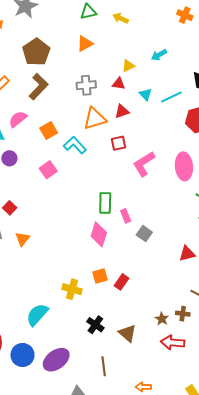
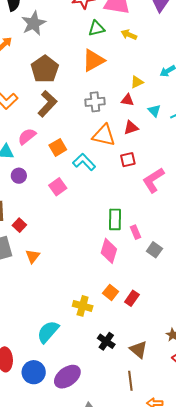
orange triangle: (85, 44) -> (93, 60), size x1.4
orange triangle: (95, 119) -> (104, 135), turned 30
orange square: (100, 276) -> (111, 292), turned -35
brown line: (104, 366) -> (130, 381), moved

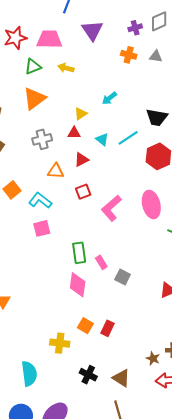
orange triangle: (104, 135) -> (56, 171), size x0.7
pink square: (58, 187) -> (42, 228), moved, turned 30
cyan semicircle: (48, 332) -> (29, 374), turned 140

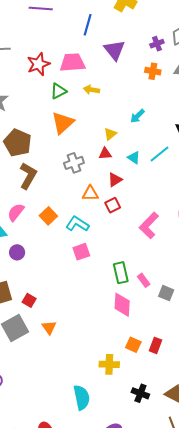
red square: (83, 192) -> (113, 205), moved

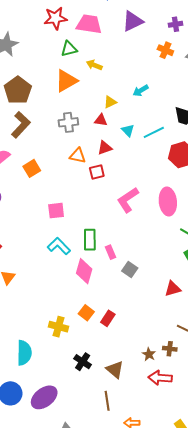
purple triangle: (114, 50) -> (133, 21), turned 30
yellow arrow: (91, 90) -> (94, 65), moved
cyan L-shape: (77, 224) -> (59, 246), moved

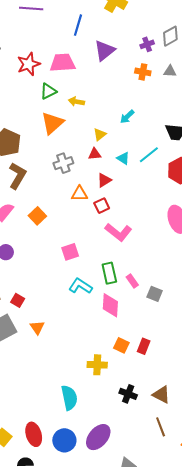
pink L-shape: (128, 200) -> (118, 232), moved, turned -96

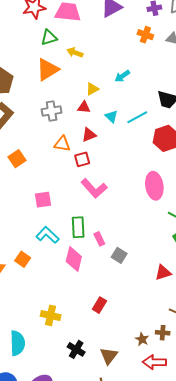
orange square: (121, 345) -> (23, 259), moved
brown triangle: (161, 395) -> (109, 356), turned 30

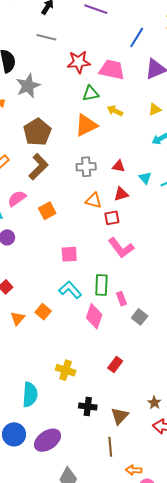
yellow triangle: (92, 89) -> (155, 110), moved
black cross: (76, 349) -> (88, 406), turned -30

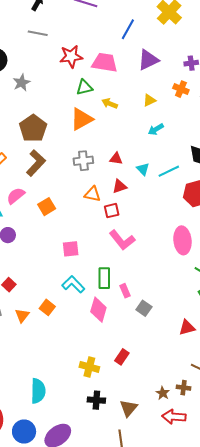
gray star: (28, 86) -> (22, 83), size x0.7
yellow cross: (66, 370) -> (89, 367), moved

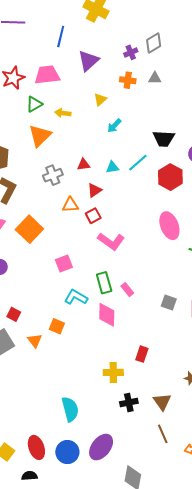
cyan triangle: (143, 169) -> (112, 167), turned -40
orange square: (47, 207) -> (29, 229), size x1.5
gray square: (144, 308) -> (169, 303), moved

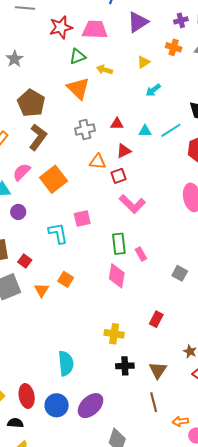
orange triangle: (40, 136) -> (78, 88), turned -40
cyan L-shape: (76, 297) -> (58, 233), moved, turned 40
red rectangle: (142, 354) -> (156, 319), moved

